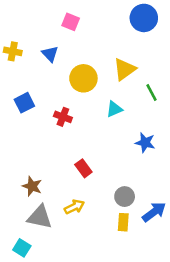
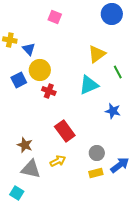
blue triangle: (50, 54) -> (29, 49), moved
yellow circle: (83, 78) -> (40, 70), moved
cyan triangle: (114, 109) -> (89, 85), size x1.5
red rectangle: (83, 168) -> (65, 131), size x1.5
yellow rectangle: (123, 222) -> (96, 173), turned 72

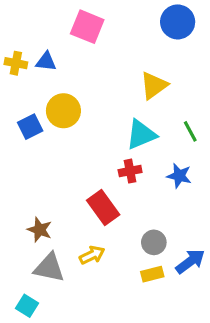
pink square: (55, 17) -> (87, 27), size x1.5
blue triangle: (29, 49) -> (46, 62), moved, turned -40
green line: (118, 72) -> (190, 131), moved
red cross: (49, 91) -> (130, 171), moved, turned -32

